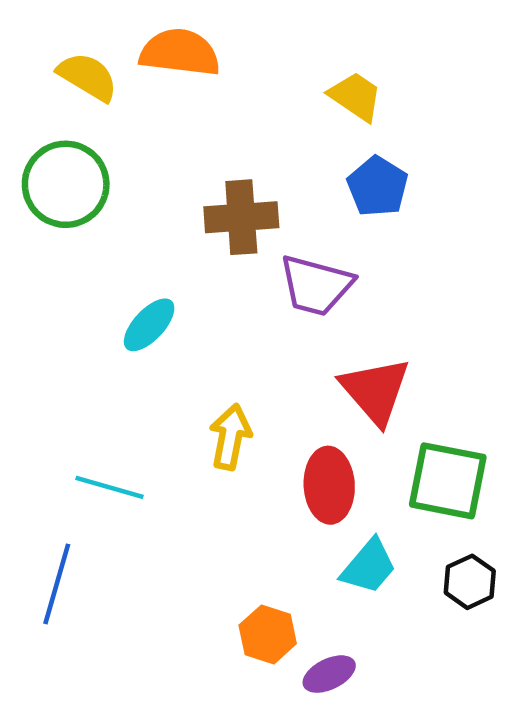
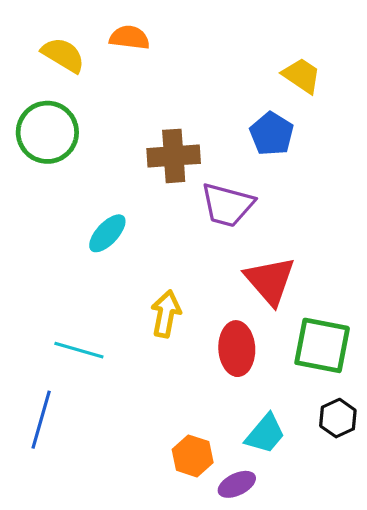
orange semicircle: (180, 53) -> (129, 38), size x0.7
yellow trapezoid: (356, 96) -> (302, 75), moved
cyan trapezoid: (369, 566) -> (265, 434), moved

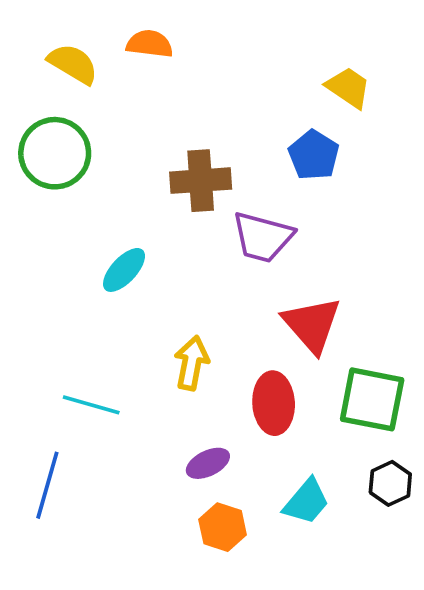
purple ellipse: (237, 484) -> (208, 463), moved

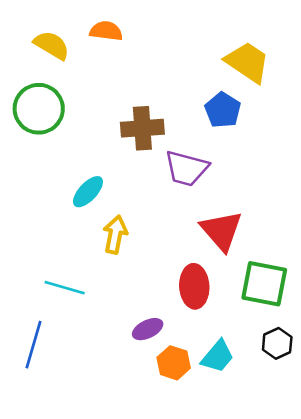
yellow trapezoid: (348, 88) -> (247, 62), size x1.4
yellow arrow: (192, 363) -> (115, 234), moved
orange hexagon: (223, 527) -> (174, 363), moved

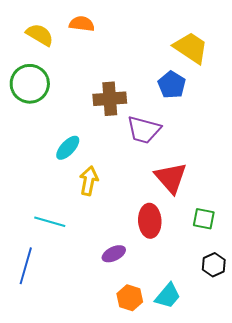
green square: (264, 284) -> (204, 219), size x0.6
cyan trapezoid: (218, 356) -> (168, 296), moved
orange hexagon: (174, 363) -> (130, 298), moved

